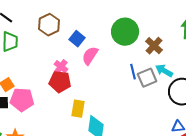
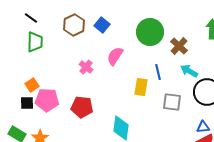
blue square: (77, 39) -> (102, 25), moved
gray square: (147, 78) -> (172, 102), moved, turned 30
red pentagon: (60, 82) -> (82, 107), moved
yellow rectangle: (78, 109) -> (141, 87), moved

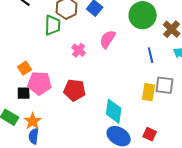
green trapezoid: (35, 42) -> (53, 25), moved
yellow rectangle: (141, 87) -> (149, 92), moved
black square: (27, 103) -> (24, 93), moved

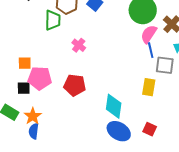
pink semicircle: (108, 39) -> (149, 34), moved
orange square: (25, 68) -> (25, 63), turned 32
gray square: (165, 85) -> (165, 65), moved

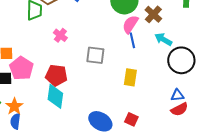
gray square: (165, 65) -> (95, 55), moved
pink pentagon: (40, 78) -> (21, 68), turned 30
cyan diamond: (114, 106) -> (55, 96), moved

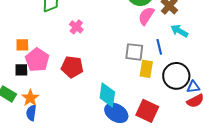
blue line: (132, 40) -> (159, 47), moved
gray square: (95, 55) -> (134, 52), moved
black circle: (181, 60) -> (176, 76), moved
cyan diamond: (55, 96) -> (107, 95), moved
red square: (131, 119) -> (147, 111), size x1.6

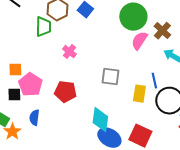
blue line: (159, 47) -> (154, 81), moved
gray square: (134, 52) -> (110, 77), moved
orange star: (30, 98) -> (12, 132), moved
blue semicircle: (31, 113) -> (34, 118), moved

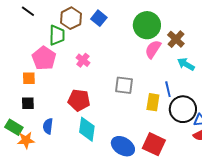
pink pentagon: (30, 85) -> (44, 58), moved
cyan diamond: (100, 120) -> (87, 129), moved
orange star: (12, 132) -> (26, 140), turned 30

